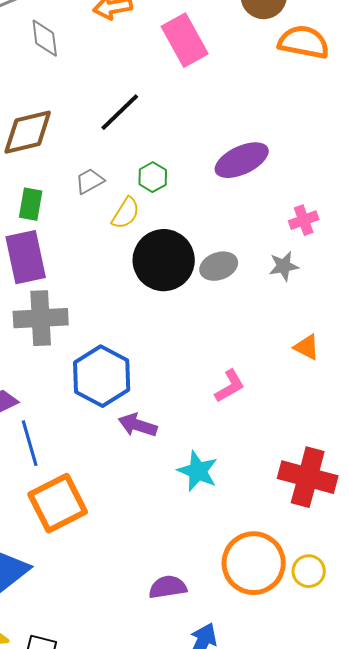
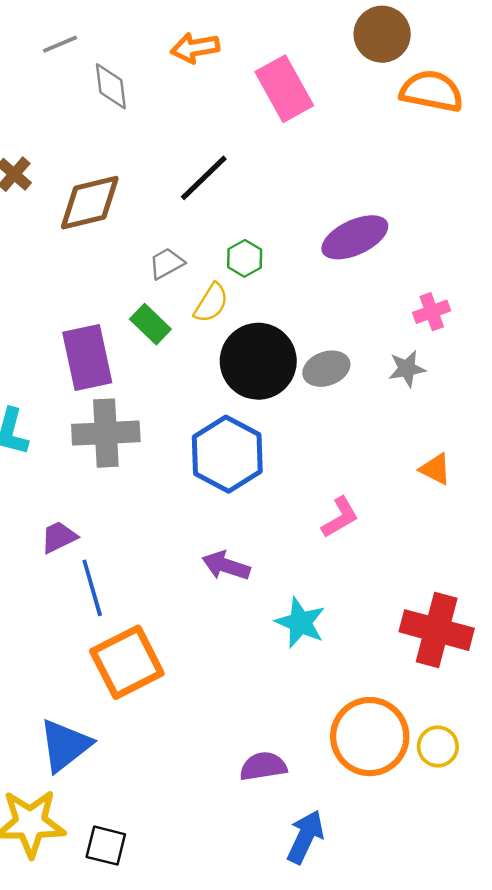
green rectangle: (31, 204) -> (150, 324), moved, turned -56
blue hexagon: (102, 376) -> (227, 454), moved

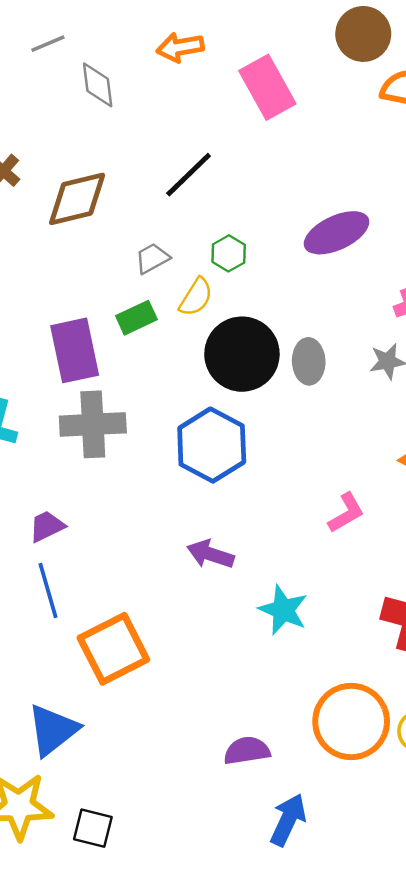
green rectangle: (150, 324) -> (136, 318), turned -69
gray ellipse: (326, 369) -> (309, 361), turned -72
pink L-shape: (340, 517) -> (346, 513), moved
blue line: (92, 588) -> (48, 591), moved

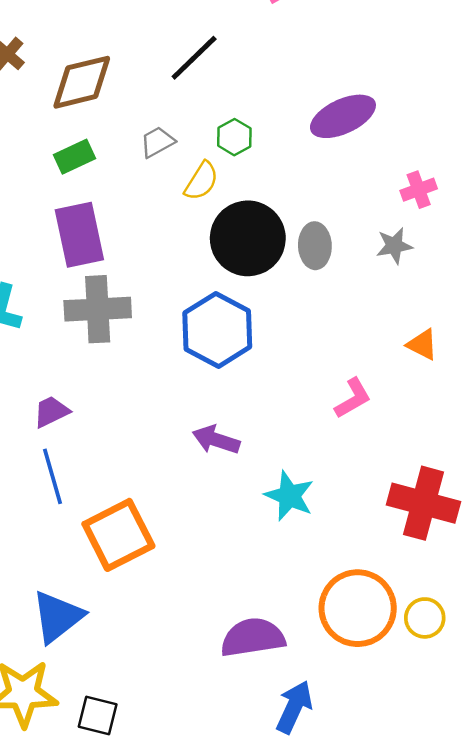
green rectangle: (136, 318) -> (74, 157), moved
purple semicircle: (247, 751) -> (253, 637), size x1.4

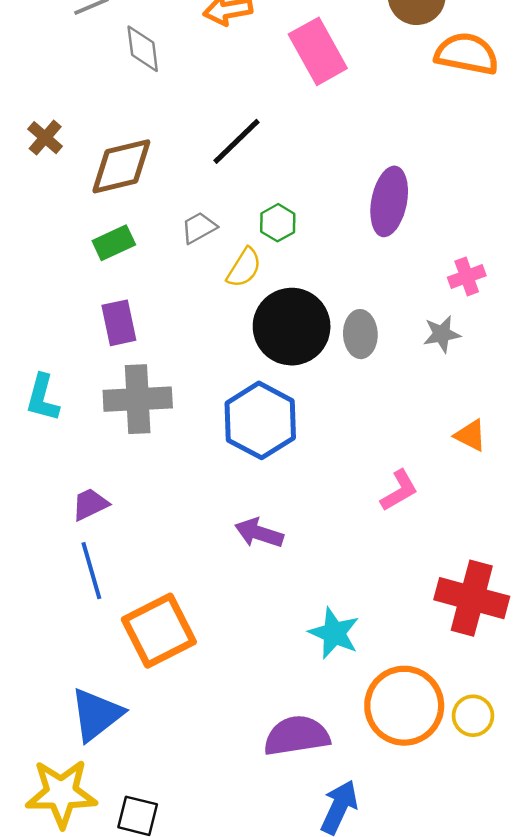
purple ellipse: (343, 116) -> (389, 201), turned -54
purple rectangle: (79, 235) -> (119, 323), size x0.7
cyan star: (289, 496) -> (334, 633), moved

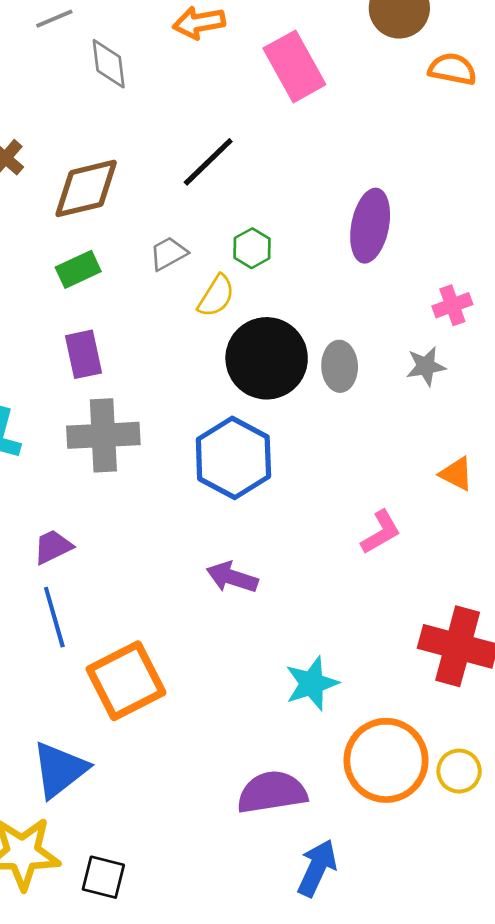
orange semicircle: (467, 54) -> (452, 69), size x0.7
cyan star: (334, 633) -> (312, 683), turned 30

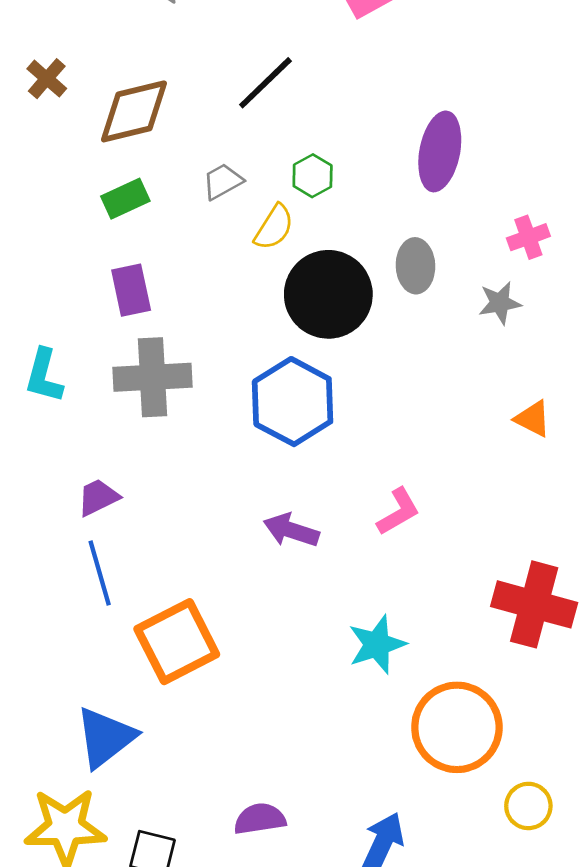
gray ellipse: (340, 366) -> (415, 266), moved
pink L-shape: (381, 532) -> (398, 512), moved
yellow circle: (459, 771) -> (528, 806), moved
purple semicircle: (272, 792) -> (260, 819), moved, size x0.7

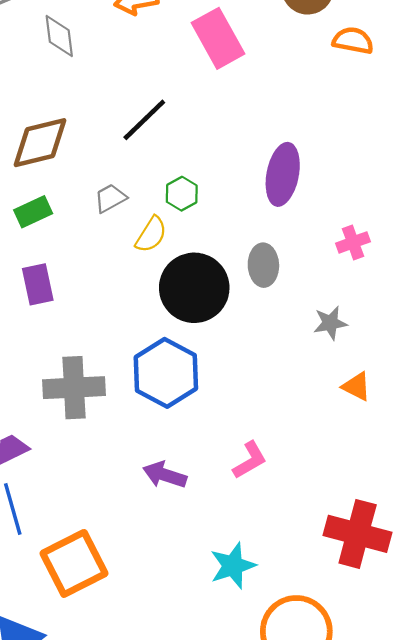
gray star: (500, 303) -> (330, 323), moved
gray cross: (153, 377) -> (74, 388), moved

